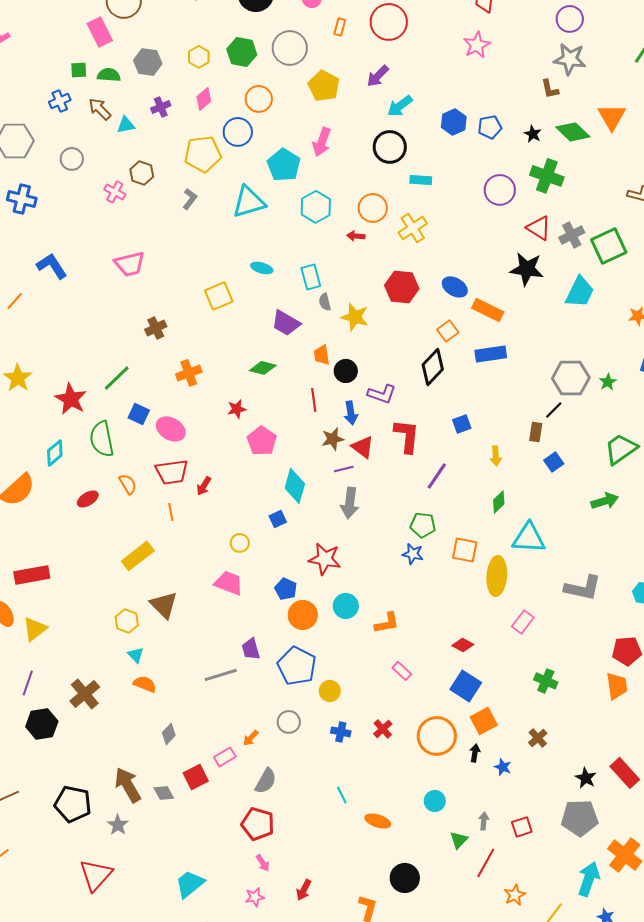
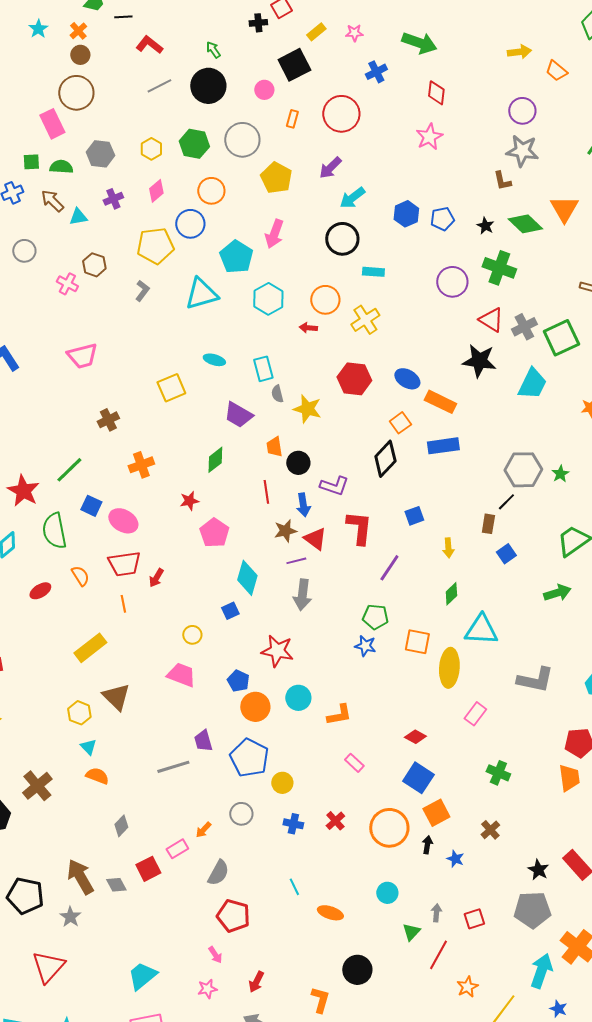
green diamond: (263, 368) -> (215, 460), turned -52
red pentagon: (258, 824) -> (233, 916), moved

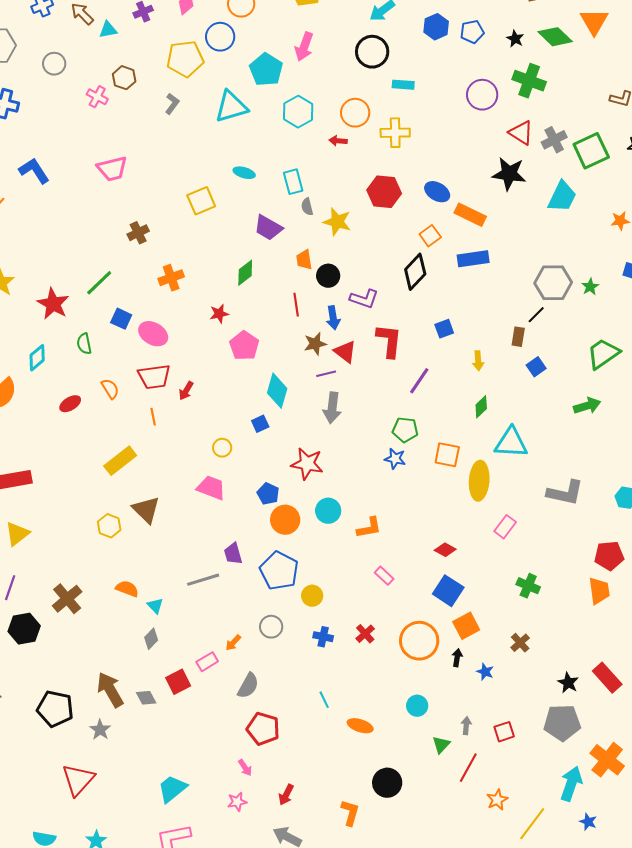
yellow cross: (365, 320) -> (395, 133), turned 32
green semicircle: (54, 531) -> (84, 344), size x0.6
cyan triangle: (88, 747) -> (155, 606), moved

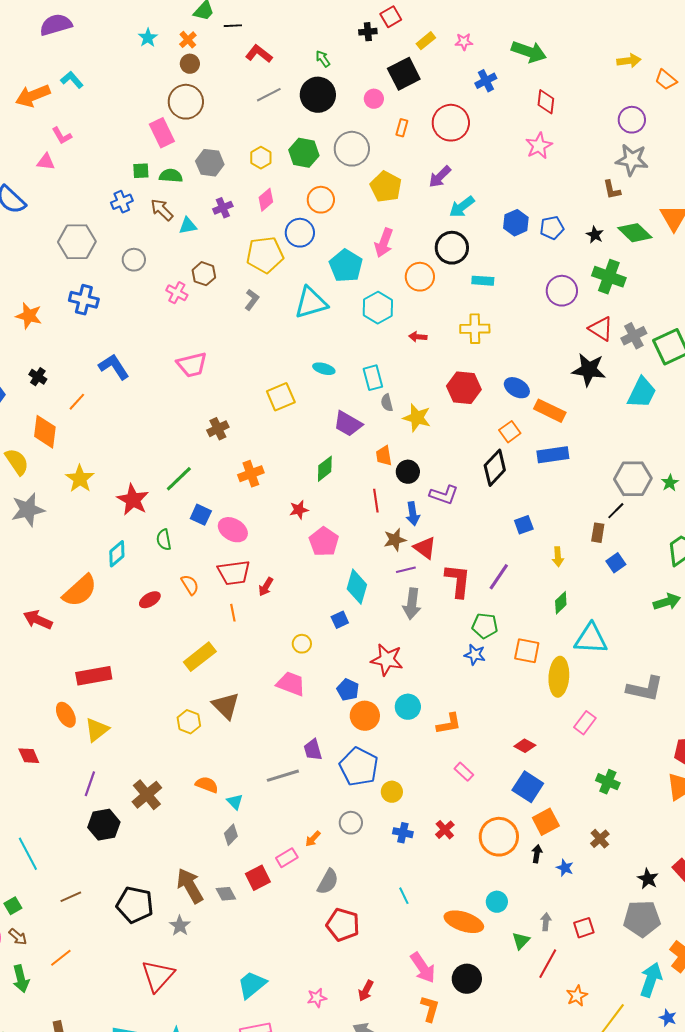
orange circle: (355, 113) -> (420, 277), moved
red L-shape: (389, 341) -> (458, 581), moved
orange ellipse: (360, 726) -> (464, 922), moved, size x1.5
pink arrow: (245, 768) -> (423, 968), moved, size x1.8

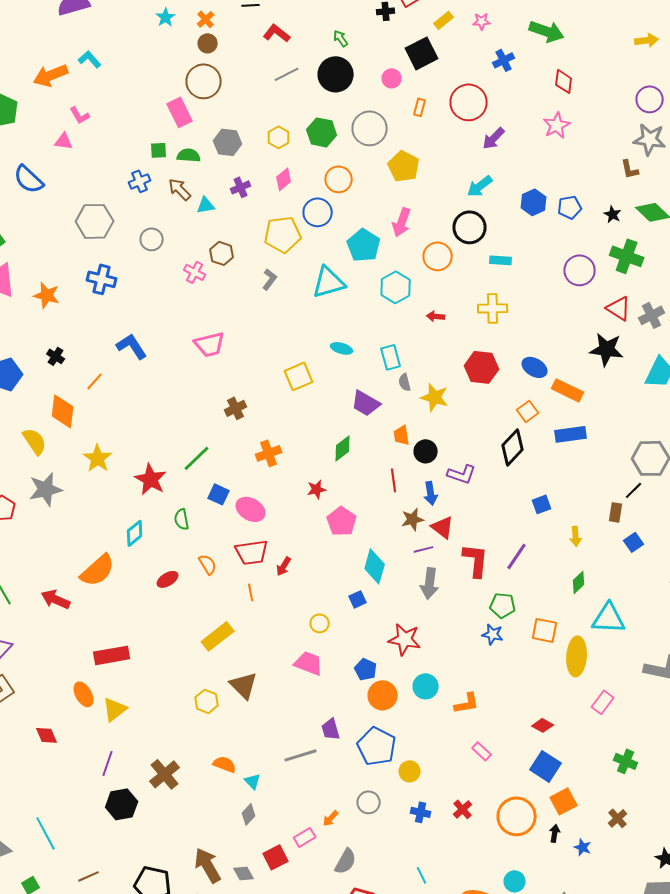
purple arrow: (440, 177) -> (494, 138), moved

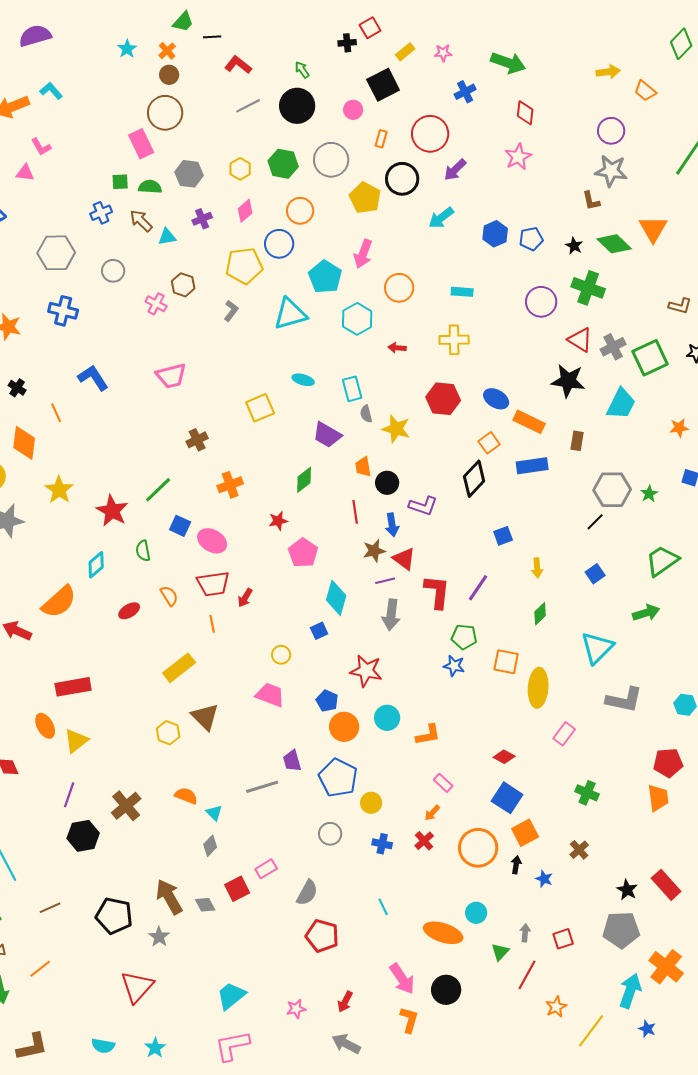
black circle: (470, 227) -> (402, 179), moved
orange line: (95, 381) -> (56, 413), turned -66
brown rectangle: (616, 512) -> (577, 441), moved
cyan triangle: (609, 618) -> (597, 648), moved, turned -48
orange arrow: (331, 818) -> (432, 813), moved

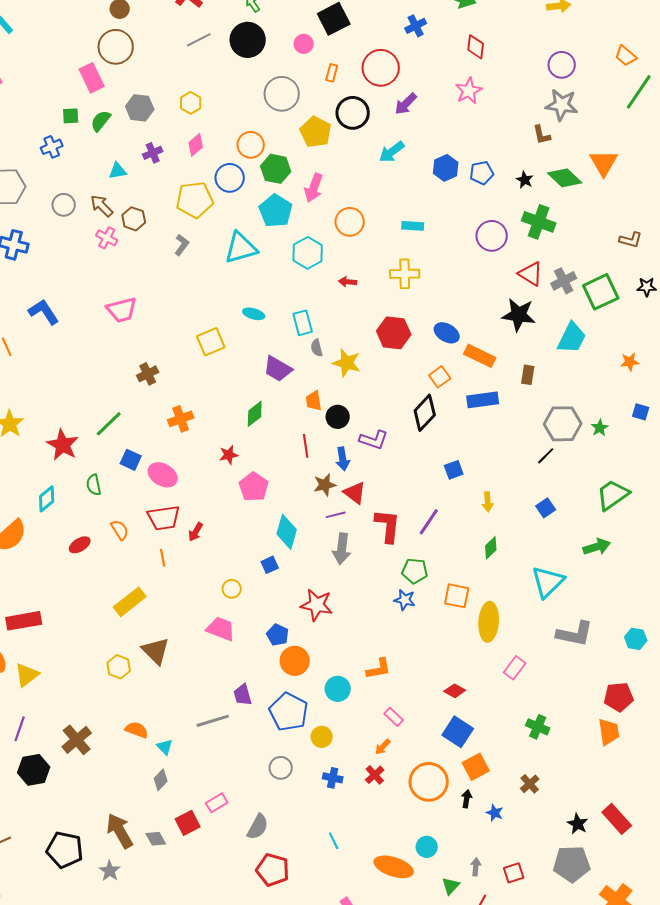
orange trapezoid: (645, 91) -> (626, 56), moved
green hexagon: (283, 164) -> (276, 169), moved
green semicircle: (150, 187) -> (101, 121), turned -55
brown arrow: (141, 221) -> (102, 206), moved
cyan circle: (387, 718) -> (338, 689), moved

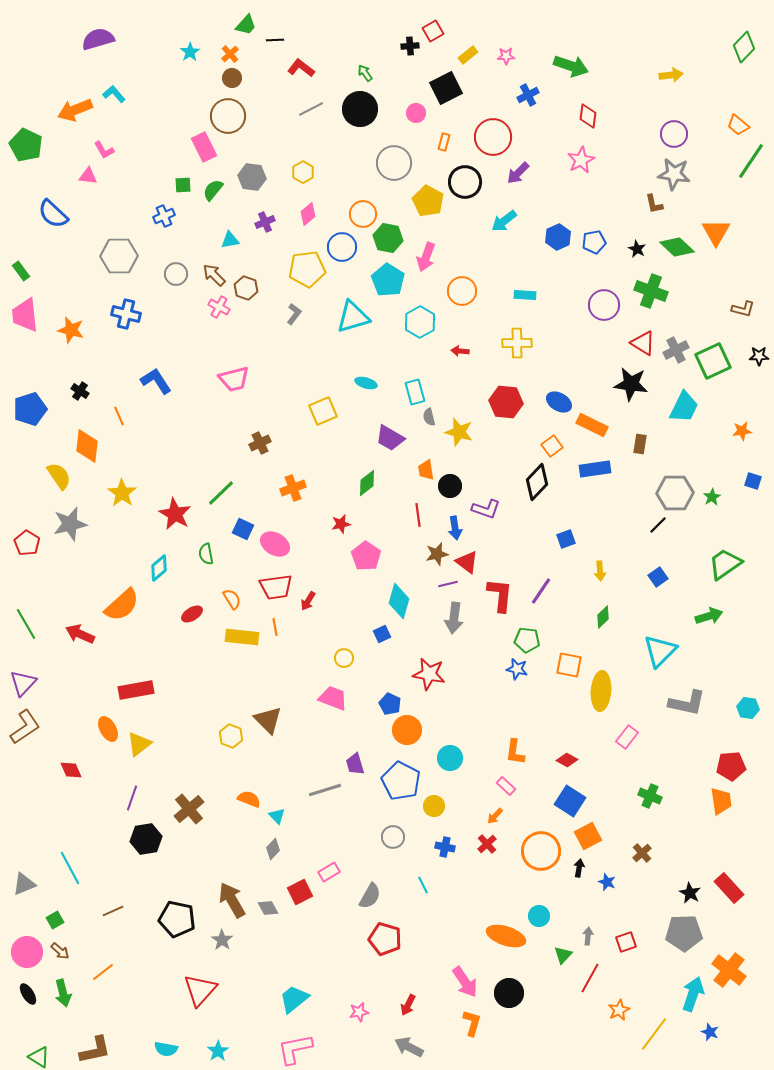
yellow rectangle: (130, 602) -> (242, 637), moved, turned 44
orange L-shape: (379, 669) -> (515, 752), moved, turned 108
cyan line: (334, 841) -> (423, 885), moved

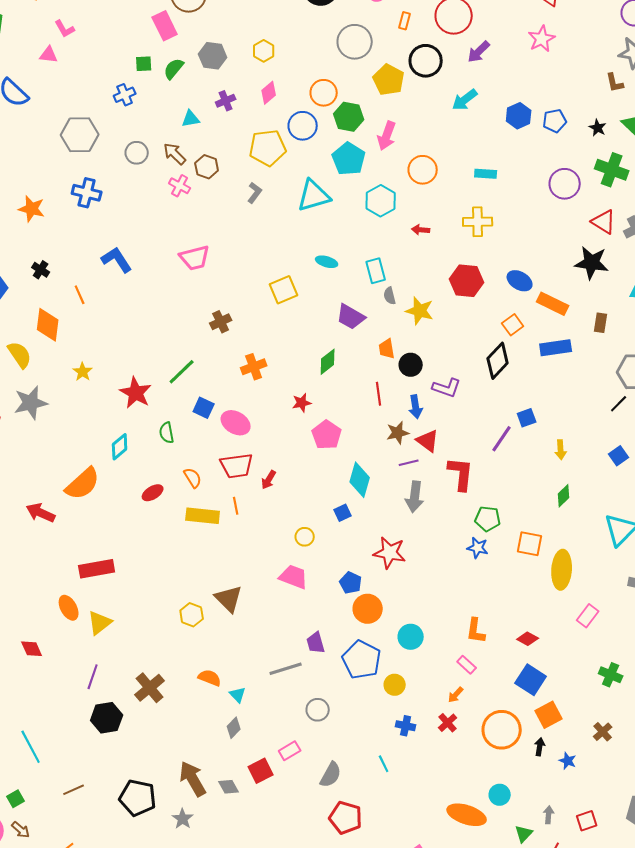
yellow star: (122, 493) -> (83, 372), size x0.7
purple line: (541, 591) -> (502, 439), moved
gray circle: (393, 837) -> (318, 710), moved

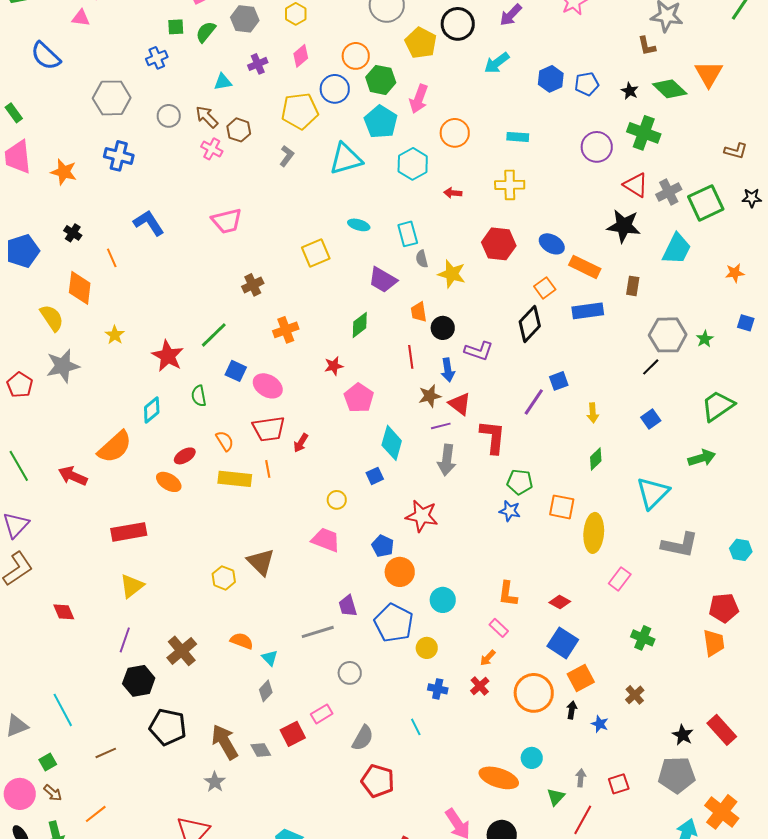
orange ellipse: (69, 608) -> (169, 482), moved, turned -30
black pentagon: (138, 798) -> (168, 727), moved

